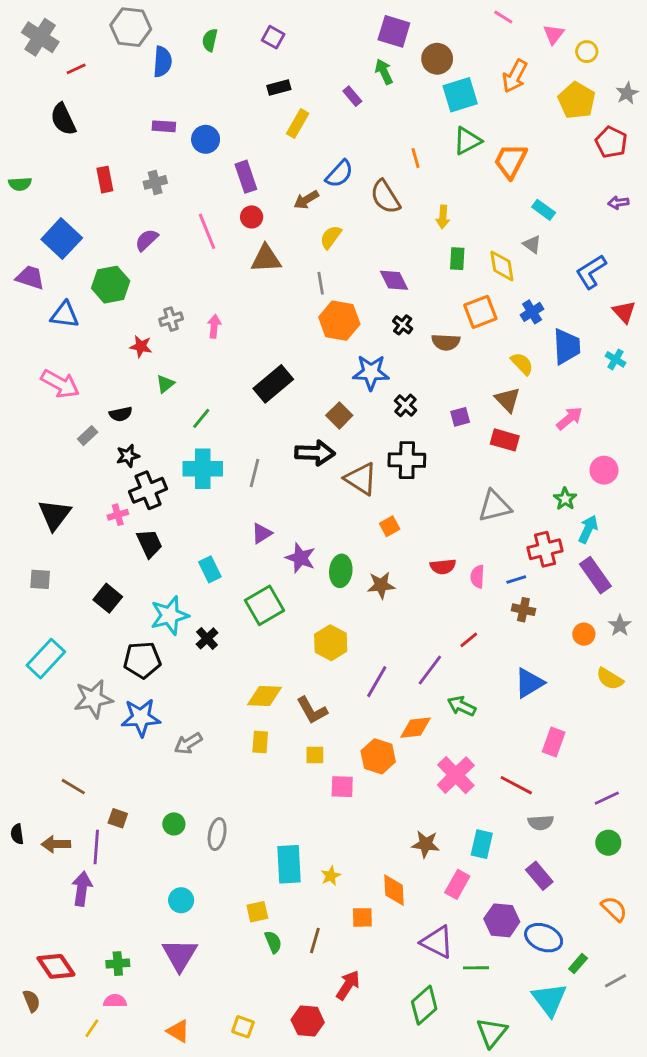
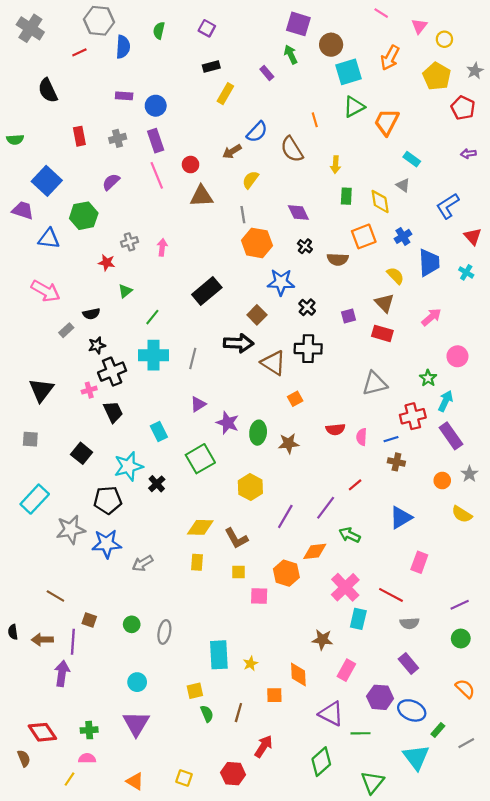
red line: (76, 69) -> (79, 52), moved
purple rectangle: (246, 177) -> (156, 141), moved
cyan rectangle: (482, 844) -> (358, 619), moved

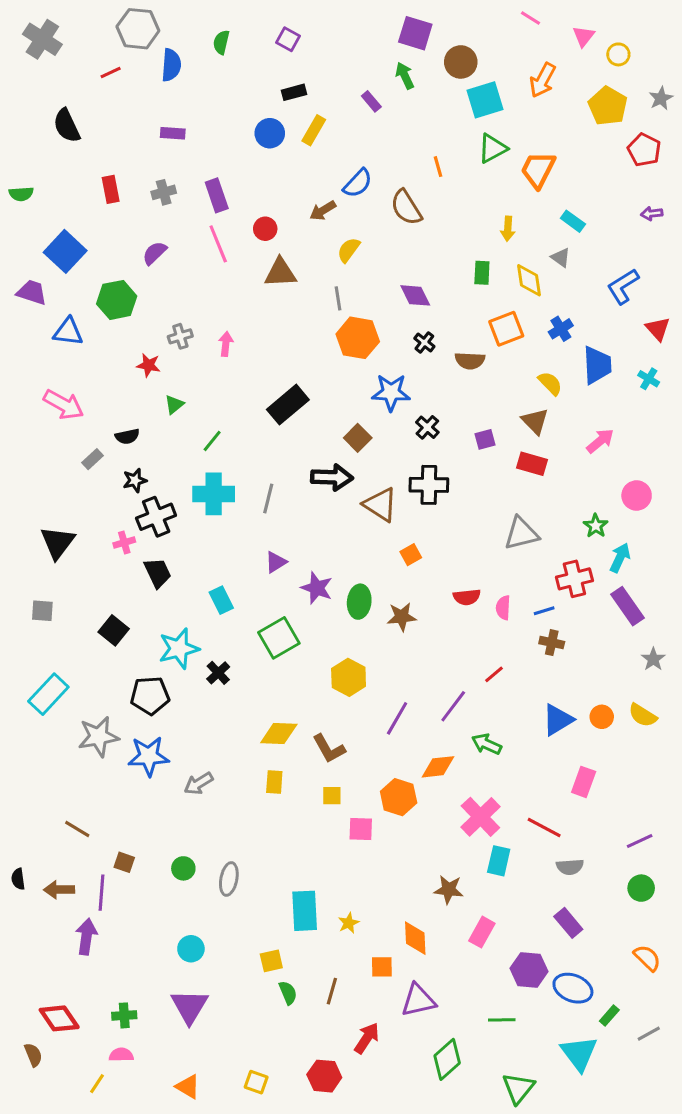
blue circle: (156, 106) -> (270, 133), moved
yellow arrow: (335, 165) -> (508, 229), moved
orange circle: (442, 481) -> (602, 717), moved
purple triangle: (331, 714) -> (418, 1000), moved, turned -40

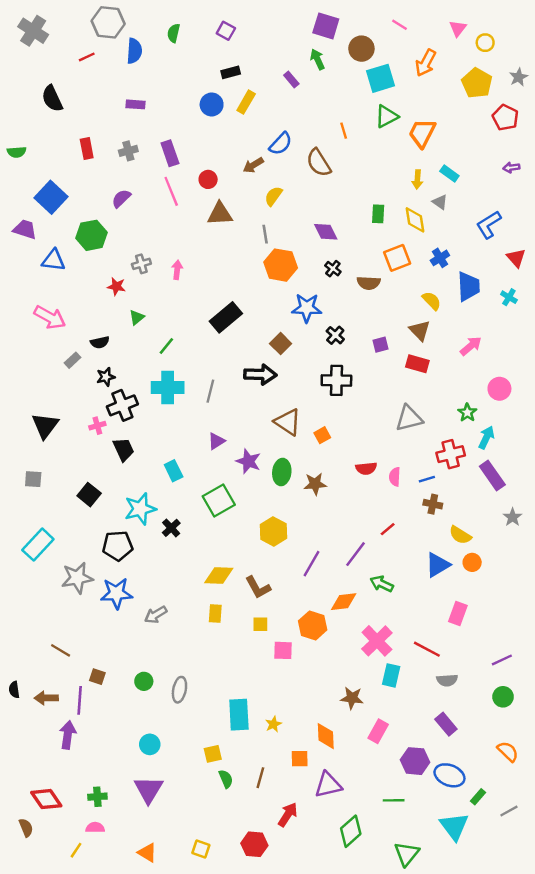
pink line: (530, 18) -> (400, 25), moved
yellow arrow: (508, 229) -> (417, 179), moved
brown triangle: (380, 505) -> (288, 422), moved
yellow semicircle: (643, 715) -> (460, 535), moved

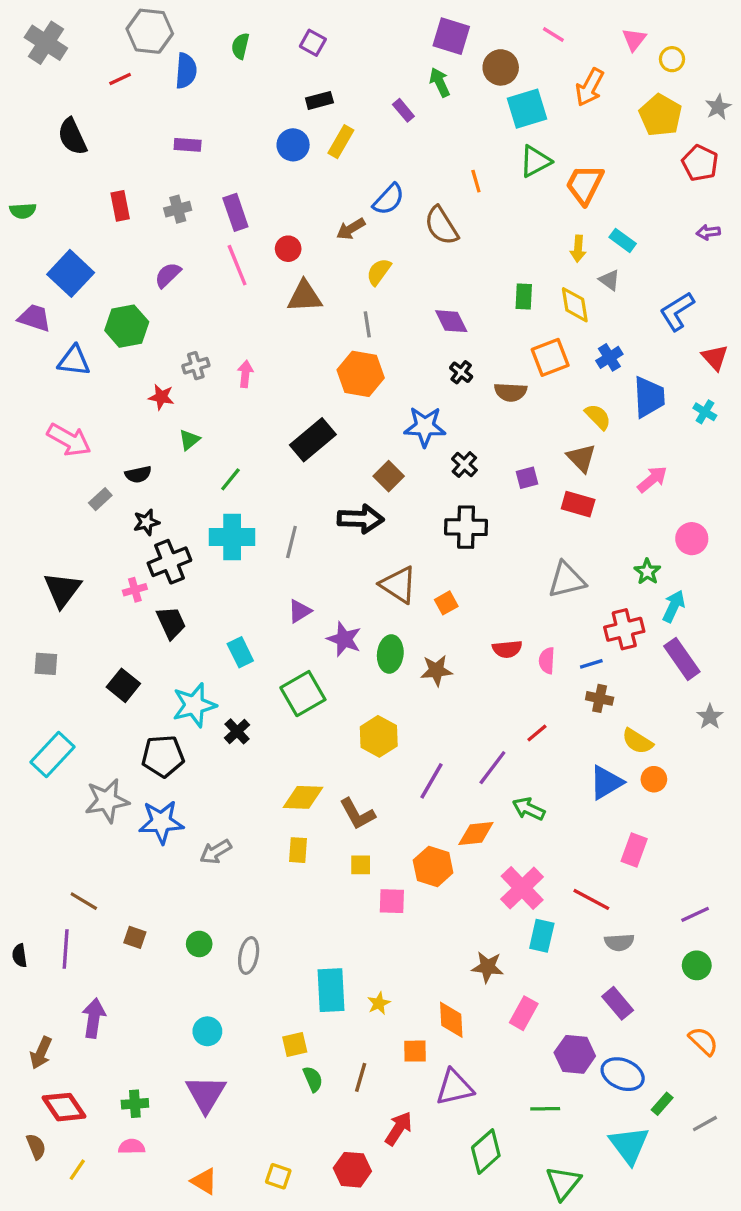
orange hexagon: (281, 265) -> (361, 374), moved
brown arrow: (46, 698) -> (41, 1053), moved, turned -65
purple line: (80, 700) -> (66, 949), moved
yellow line: (76, 850) -> (77, 1170), moved

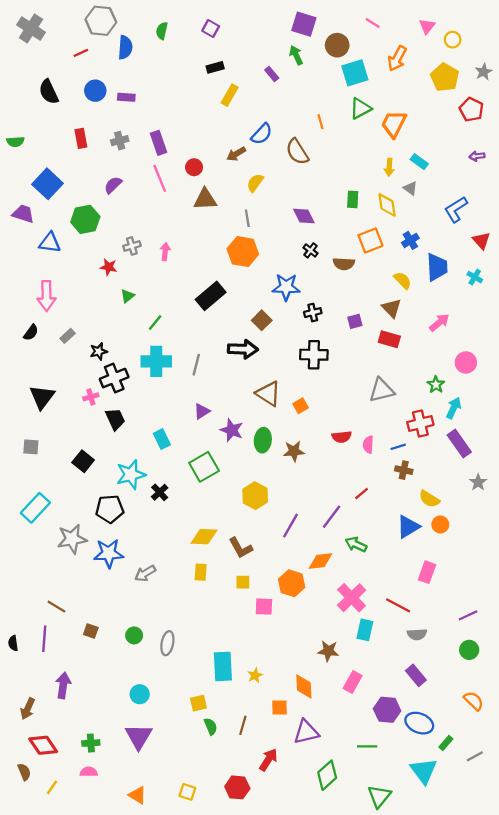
blue circle: (293, 145) -> (95, 91), moved
pink arrow: (69, 440) -> (46, 296), turned 60
black cross: (464, 465) -> (313, 313), turned 35
black semicircle: (138, 474) -> (31, 333), moved, turned -42

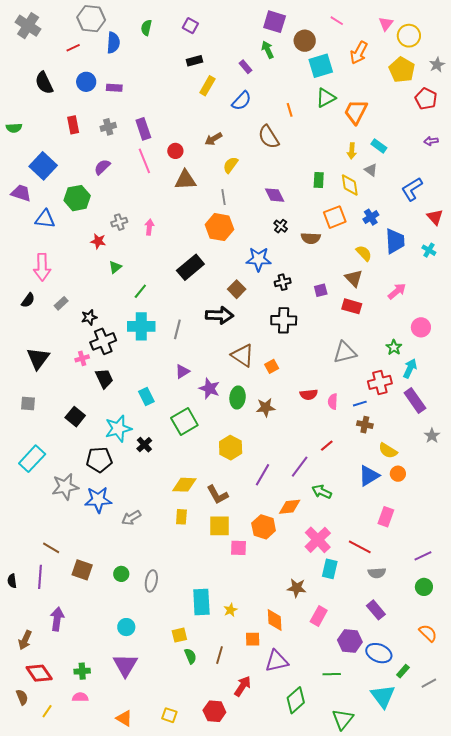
yellow circle: (453, 40) -> (409, 36), size x1.5
blue semicircle: (262, 134) -> (242, 101), moved
yellow square: (243, 582) -> (219, 526), size x1.6
brown square: (91, 631) -> (82, 570), size x1.5

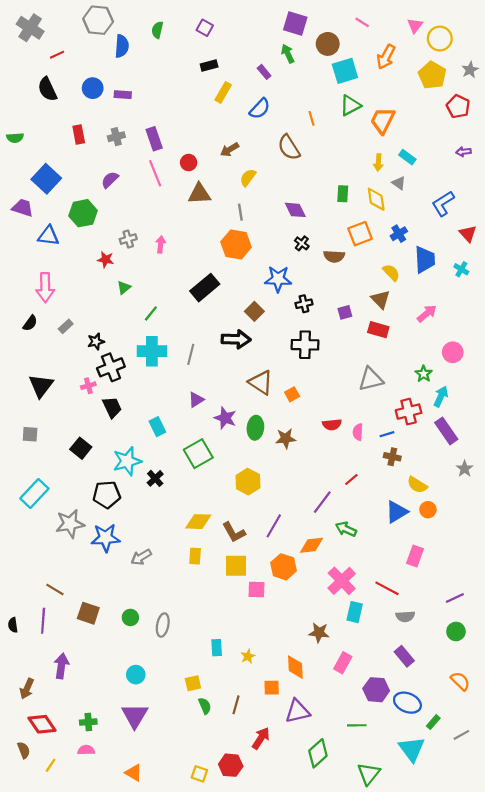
red line: (73, 48) -> (57, 55), moved
purple line: (263, 475) -> (274, 526), moved
cyan rectangle: (201, 602) -> (217, 648), size x0.6
yellow square: (169, 715) -> (199, 774), moved

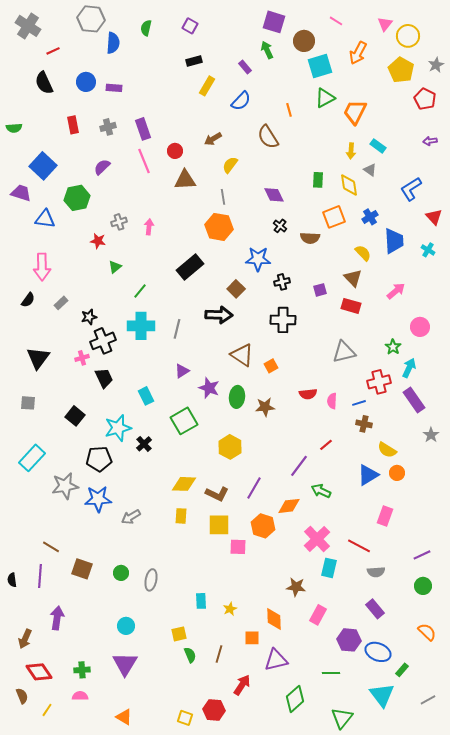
brown L-shape: (234, 532) -> (217, 494), turned -35
gray line: (461, 735) -> (428, 700), moved

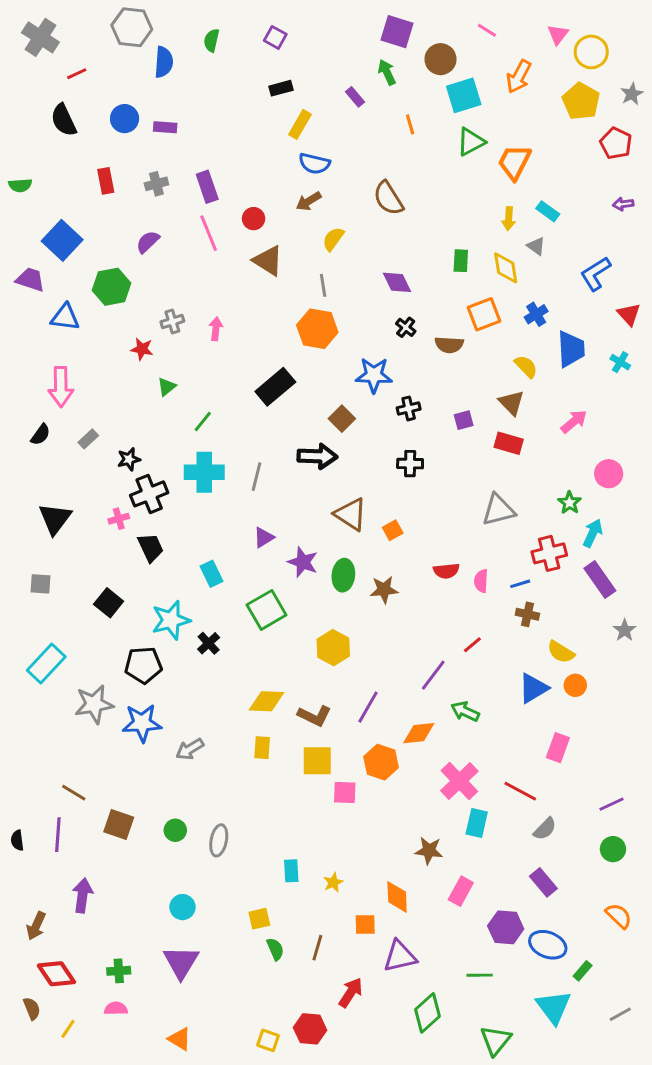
blue semicircle: (241, 101) -> (314, 164), moved, turned 60
orange line: (289, 110) -> (410, 124), moved
brown triangle: (185, 180) -> (268, 261), turned 35
black cross: (283, 320) -> (410, 464), size x0.7
gray semicircle: (376, 572) -> (545, 829), turned -42

